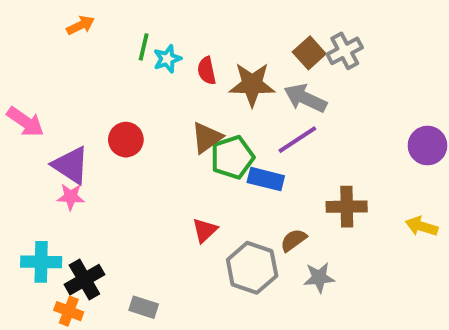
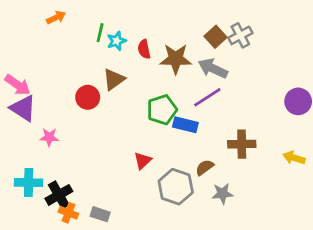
brown triangle: (207, 138) -> (114, 79), moved
purple triangle: (71, 165) -> (23, 108), moved
orange cross: (69, 311) -> (68, 213), moved

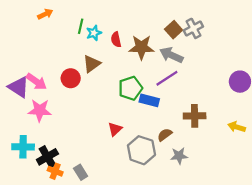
pink arrow: (18, 85) -> (36, 82), moved
pink star: (49, 137) -> (40, 110), size x1.5
gray rectangle: (100, 214) -> (81, 172), turned 40

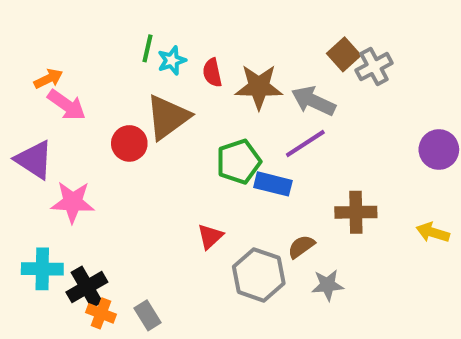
orange arrow: (45, 14) -> (48, 79), moved
gray cross: (193, 28) -> (374, 67), moved
brown square: (174, 30) -> (344, 54), moved
brown triangle: (92, 64) -> (168, 117), size x1.4
pink arrow: (36, 82) -> (67, 105), moved

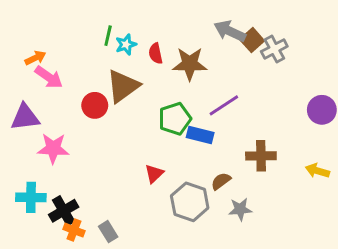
gray arrow: (313, 101) -> (230, 31), moved
purple triangle: (34, 160) -> (25, 117), turned -40

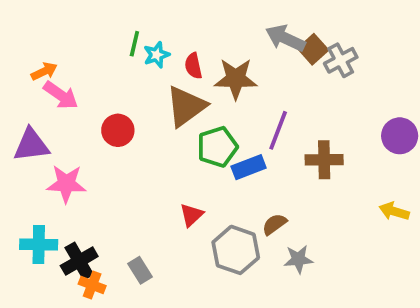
brown triangle: (123, 86) -> (186, 106), moved
purple line: (224, 105) -> (278, 130), turned -36
blue rectangle: (200, 135) -> (249, 167), turned -35
brown cross: (261, 156) -> (324, 160), moved
gray rectangle: (108, 232) -> (140, 270), moved

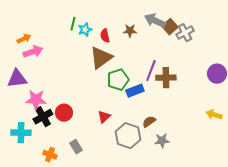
brown star: (236, 79) -> (130, 31), moved, size x0.6
pink arrow: (61, 95) -> (33, 52), turned -54
red circle: (118, 130) -> (64, 113), moved
brown cross: (324, 160) -> (166, 78), moved
black cross: (79, 261) -> (43, 117), moved

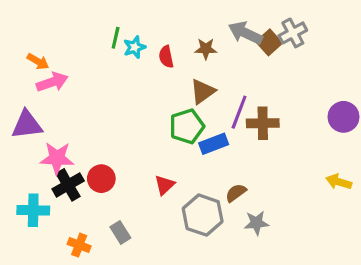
gray cross: (185, 33) -> (293, 33), moved
orange arrow: (24, 39) -> (38, 61), turned 56
brown triangle: (101, 58) -> (203, 92), moved, size x0.7

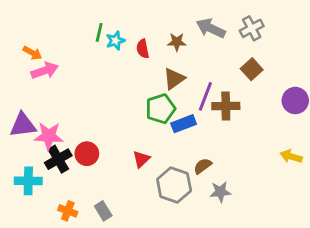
brown square: (269, 42) -> (252, 69), moved
purple triangle: (27, 125) -> (23, 125), moved
gray rectangle: (120, 232) -> (103, 211), moved

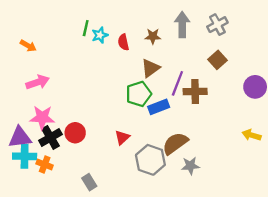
gray arrow: (211, 28) -> (182, 25), turned 65
pink arrow: (45, 71) -> (38, 82), moved
purple triangle: (23, 125) -> (20, 137), moved
brown semicircle: (203, 166) -> (175, 143), size x1.6
orange cross: (68, 211) -> (45, 165), moved

